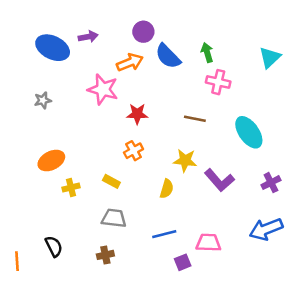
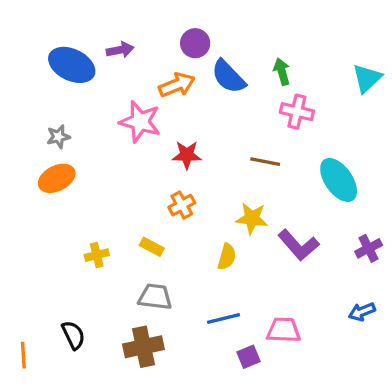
orange ellipse: (51, 161) -> (57, 178), moved
blue arrow: (266, 229) -> (362, 312), size x0.6
brown cross: (105, 255) -> (143, 347), size x1.6

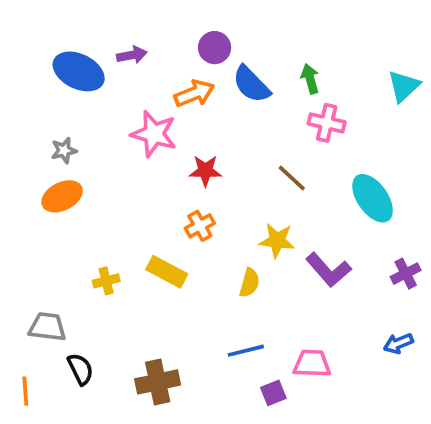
brown line: (265, 162) -> (292, 178), turned 32
yellow rectangle: (152, 247) -> (167, 272), size x1.5
gray trapezoid: (155, 297) -> (47, 327), moved

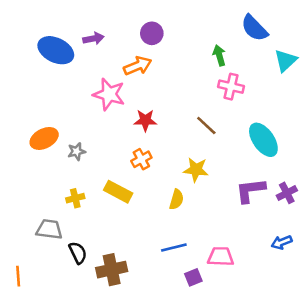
blue semicircle: (251, 84) -> (254, 28), moved
gray star: (64, 150) -> (77, 151), moved
purple L-shape: (328, 270) -> (250, 190), moved, turned 124
gray trapezoid: (47, 327) -> (49, 229), moved
black semicircle: (80, 369) -> (78, 253), moved

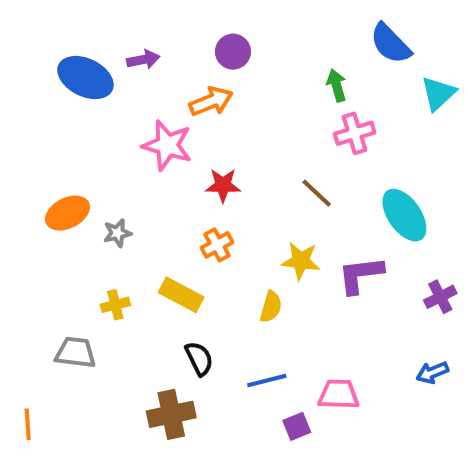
pink cross: (231, 87) -> (355, 133), turned -30
purple L-shape: (250, 190) -> (361, 275), moved
black semicircle: (78, 253) -> (199, 359), moved

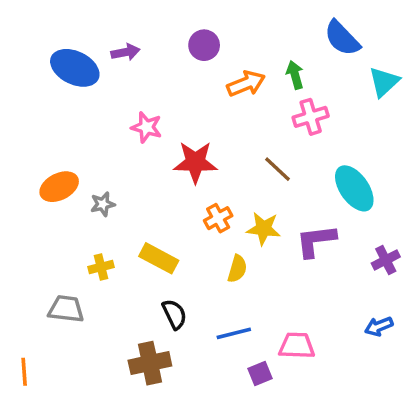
orange arrow: (211, 101) -> (246, 84), moved
pink star: (167, 145) -> (146, 127), size x0.7
red star: (223, 185) -> (195, 162), size x1.4
orange cross: (217, 245) -> (218, 218), moved

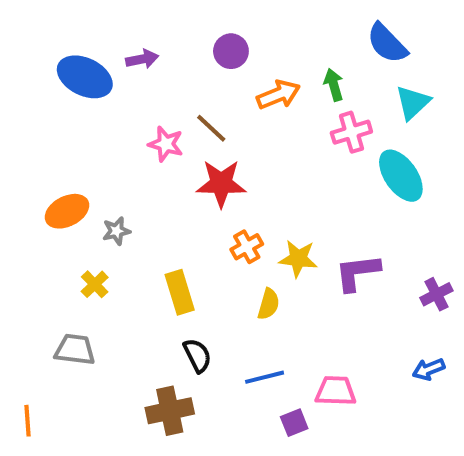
cyan triangle: (384, 82) -> (413, 103), moved
brown line: (277, 169) -> (211, 128), moved
cyan ellipse: (354, 188) -> (401, 176), moved
yellow rectangle: (159, 258) -> (180, 292), turned 45
yellow cross: (101, 267) -> (95, 284), moved, turned -30

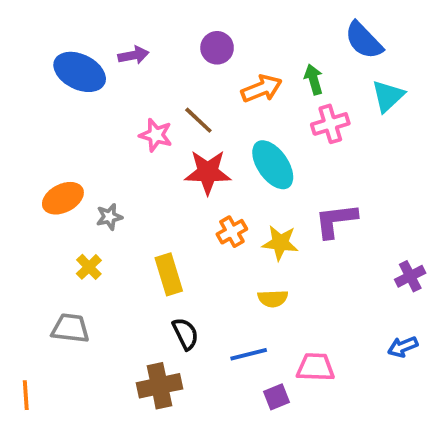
cyan ellipse: (401, 176) -> (273, 165), moved
purple L-shape: (357, 272) -> (336, 220), moved
yellow semicircle: (269, 304) -> (273, 298), moved, turned 72

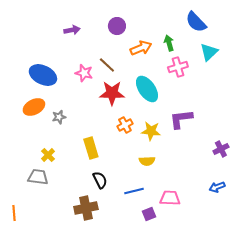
blue ellipse: (80, 72) -> (43, 75), moved
yellow cross: (89, 267) -> (48, 155), moved

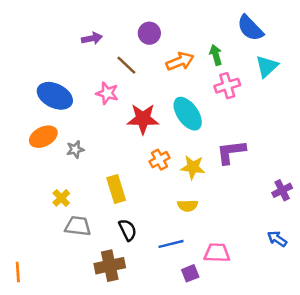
brown line: (107, 65) -> (126, 65), moved
gray trapezoid: (38, 177) -> (78, 226), moved
blue arrow: (217, 187) -> (277, 239), turned 56

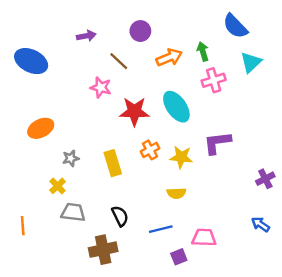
blue ellipse: (55, 96) -> (31, 61), moved
gray star: (75, 149) -> (71, 158), moved
yellow rectangle: (116, 189) -> (113, 163), moved
orange line: (18, 272) -> (23, 226), moved

